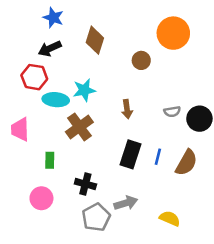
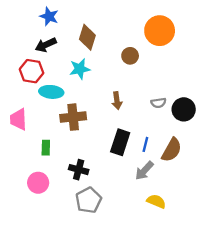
cyan star: (84, 90) -> (80, 69), moved
brown cross: (79, 127) -> (73, 117), turned 30
gray arrow: (126, 203) -> (144, 171), moved, turned 150

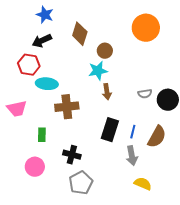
brown circle: (130, 56) -> (105, 51), moved
cyan star: (80, 69) -> (98, 71), moved
pink trapezoid: (18, 119) -> (17, 109), turned -100
gray arrow: (144, 171) -> (132, 156), turned -54

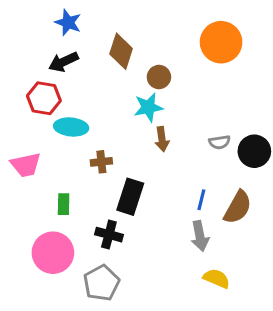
brown cross: (67, 107) -> (101, 162), size x0.6
black rectangle: (110, 130) -> (130, 197), moved
pink circle: (35, 167) -> (53, 253), size x1.4
gray pentagon: (81, 183) -> (101, 283), moved

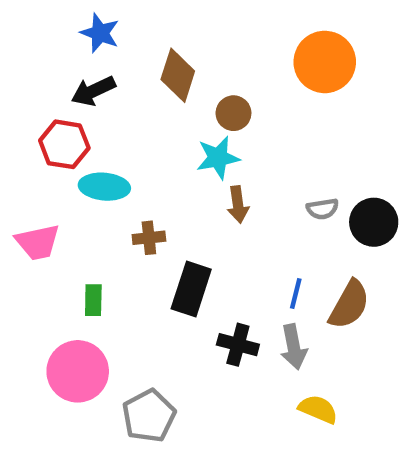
black cross: (109, 235) -> (238, 345), moved

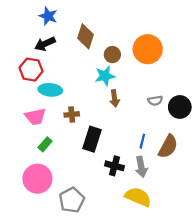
orange circle: (325, 62) -> (148, 49), moved
pink trapezoid: (38, 242) -> (35, 117), moved
green rectangle: (93, 300) -> (45, 144), turned 40
yellow semicircle: (318, 409) -> (138, 197), moved, size x1.4

